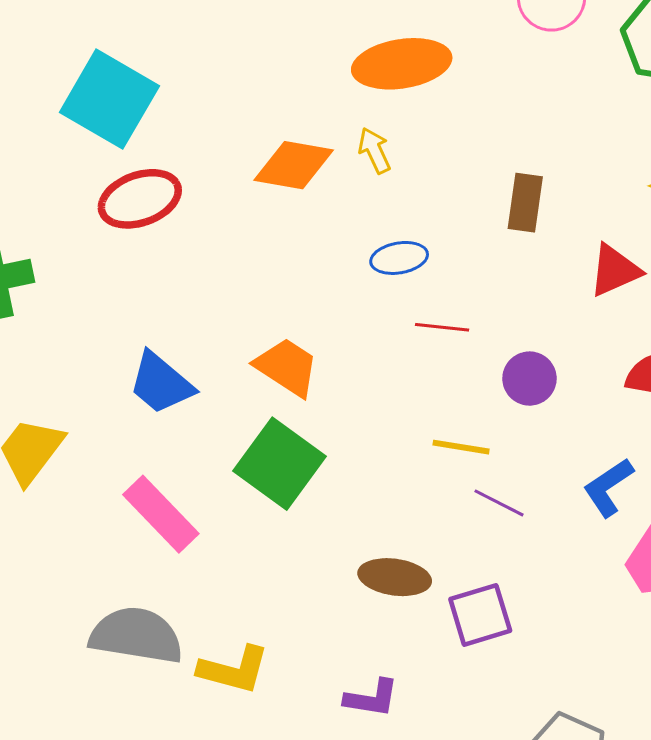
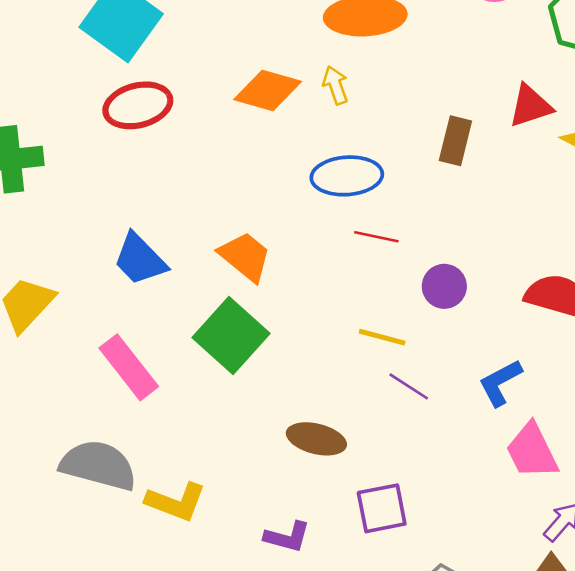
blue ellipse: (399, 258) -> (347, 176), size x1.5
red triangle: (615, 270) -> (530, 106), moved
purple square: (480, 615) -> (382, 508), moved

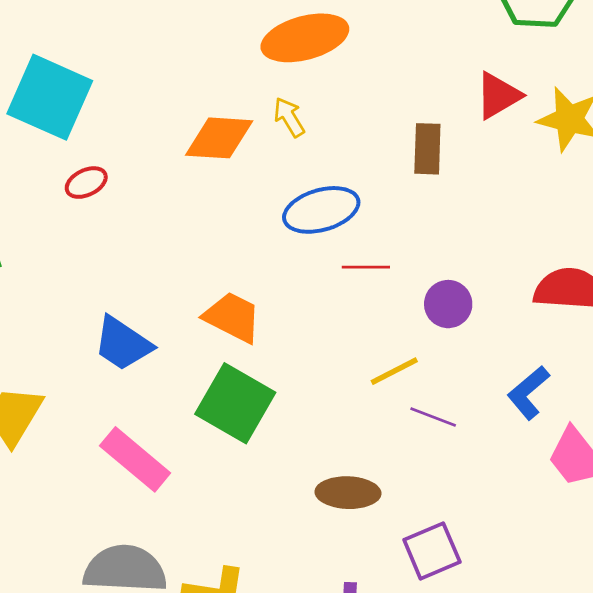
red ellipse: (138, 105) -> (86, 183), size x0.6
yellow line: (382, 337) -> (394, 371), turned -30

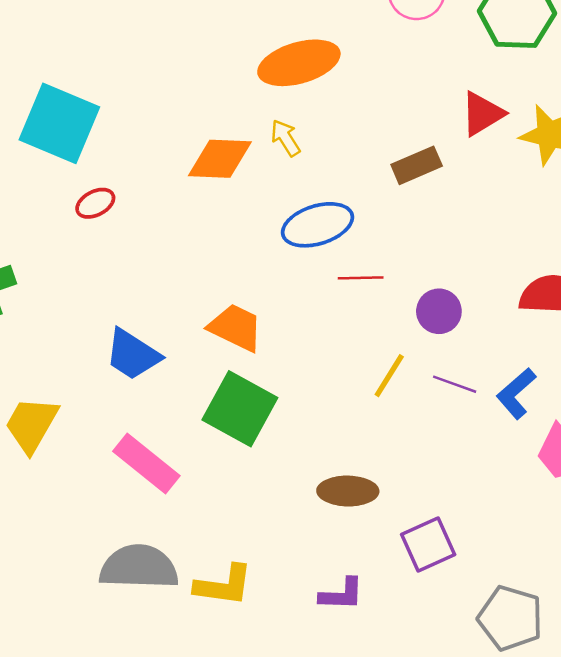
brown rectangle: (427, 149) -> (417, 165), turned 66
yellow line: (394, 371) -> (389, 376), turned -30
purple line: (433, 417) -> (455, 384), moved

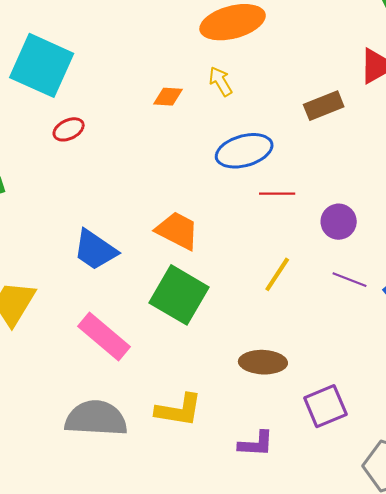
orange diamond: (220, 159) -> (168, 97), size x0.6
yellow line: (389, 376) -> (277, 274), moved
yellow L-shape: (224, 585) -> (179, 410), moved

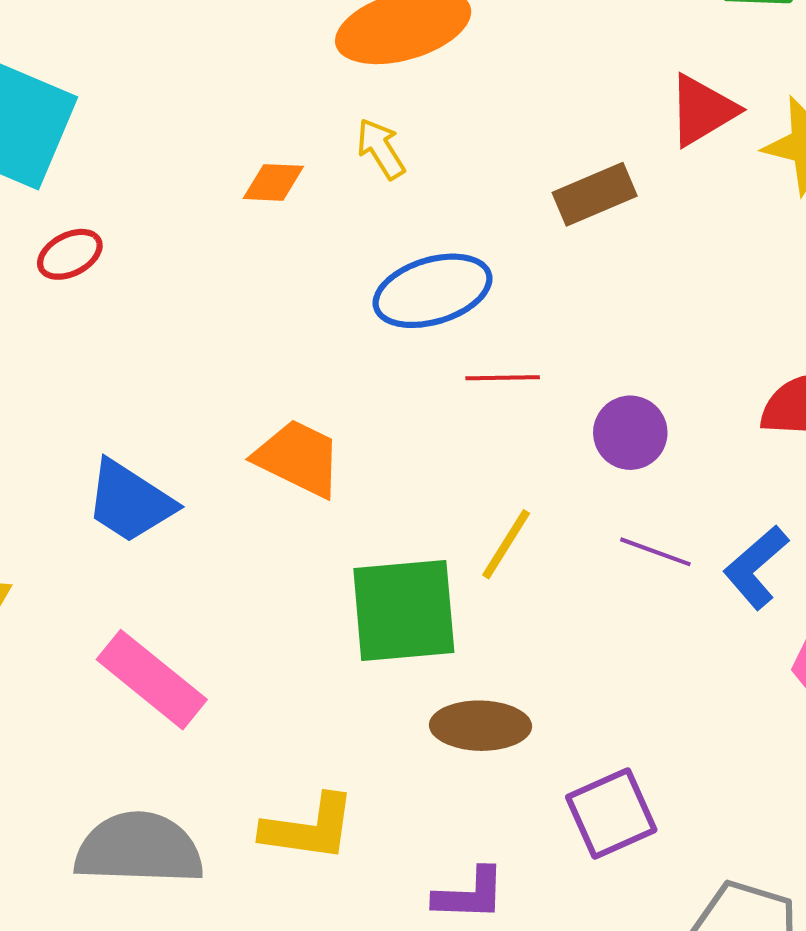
green square: (179, 295) -> (404, 610), moved, turned -34

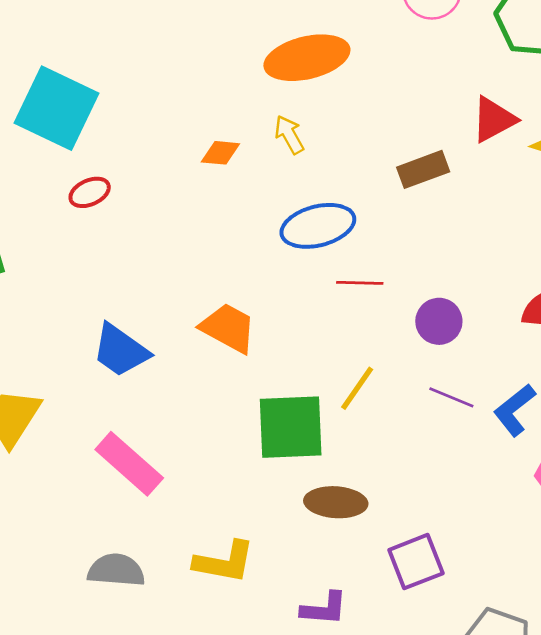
gray semicircle: (139, 849) -> (116, 570), size x0.7

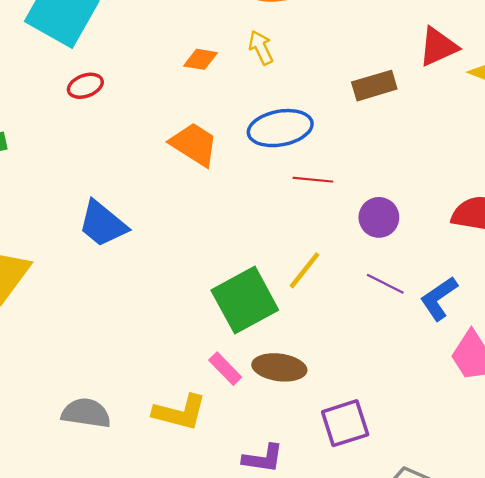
orange trapezoid: (228, 328) -> (194, 144), moved
green square: (291, 427) -> (245, 300), turned -30
pink rectangle: (129, 464) -> (225, 369), moved, size x0.6

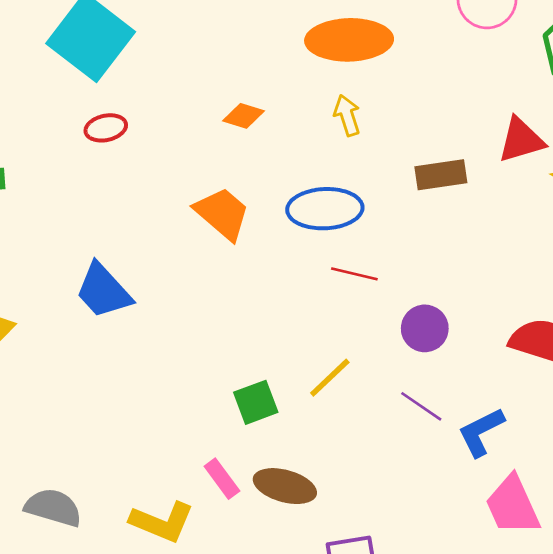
yellow arrow: (261, 48) -> (347, 115), moved
green square: (245, 300) -> (256, 402), size x0.6

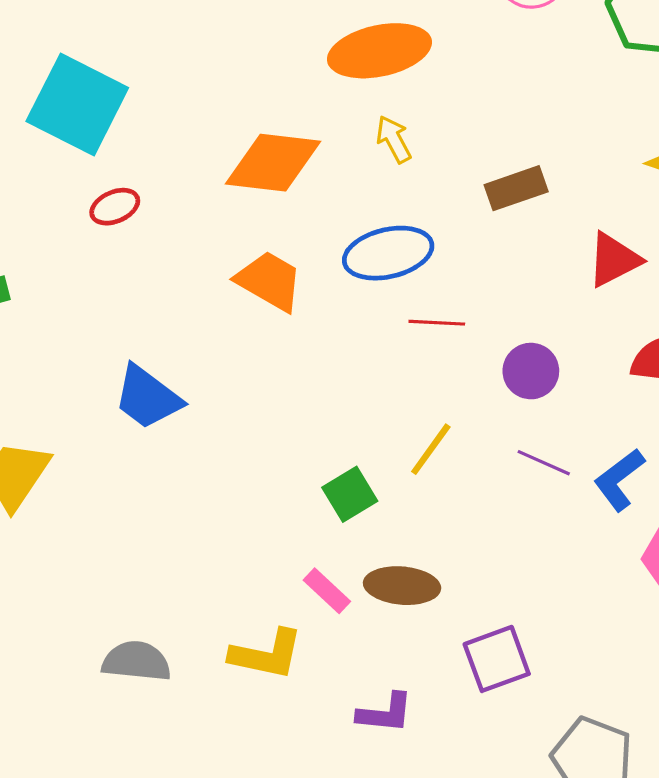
orange diamond: (244, 116) -> (273, 163), size x2.0
red triangle: (521, 140) -> (614, 260), moved

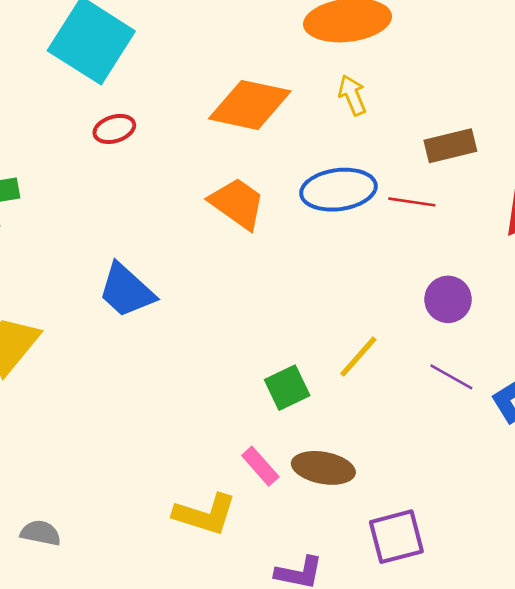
red line: (437, 323) -> (412, 202), moved
gray semicircle: (136, 661) -> (41, 533), moved, size x0.7

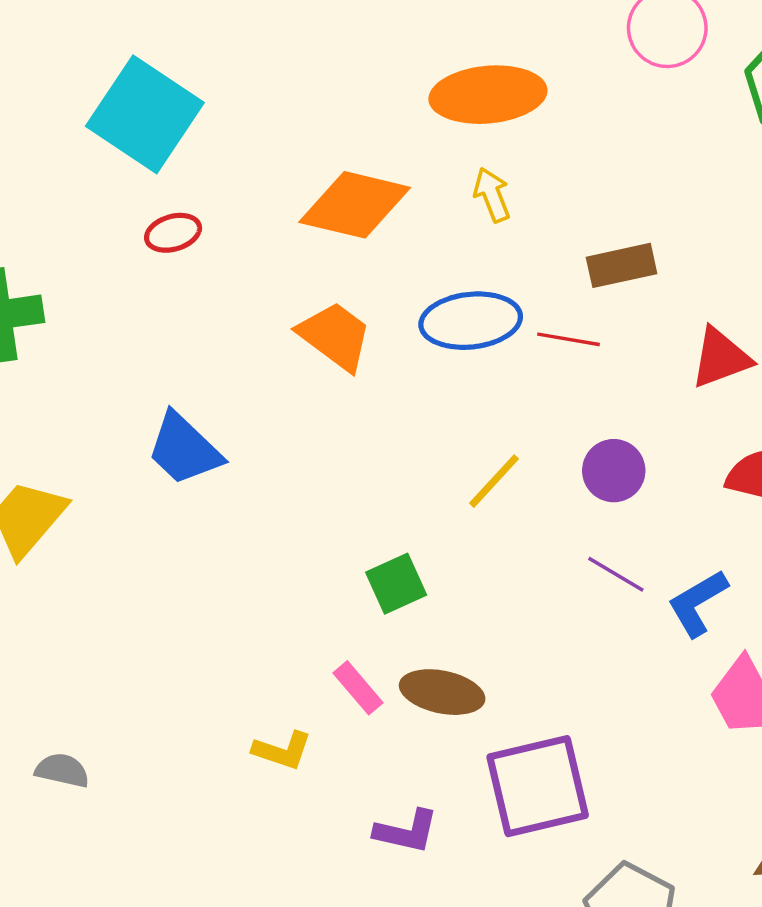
yellow line: (358, 357) -> (494, 481), moved
yellow L-shape: (205, 514) -> (282, 751), size x0.7
purple square: (396, 537) -> (538, 786), size x1.4

